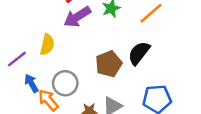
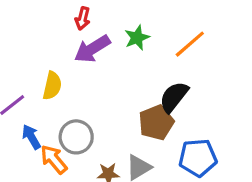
brown pentagon: (109, 64) -> (156, 123), moved

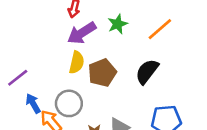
yellow semicircle: (52, 86) -> (77, 62), moved
brown pentagon: (156, 123) -> (102, 73), moved

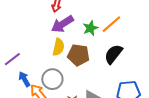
green star: (118, 24) -> (90, 28), moved
orange line: (160, 29) -> (111, 24), moved
brown pentagon: (102, 73) -> (78, 55), turned 30

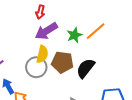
black semicircle: (113, 54) -> (86, 68), moved
gray circle: (52, 79) -> (36, 67), moved

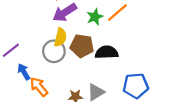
black semicircle: (86, 68) -> (107, 52), turned 50

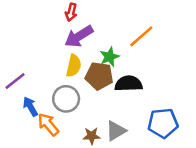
green star: (95, 17) -> (109, 57), moved
gray circle: (54, 51) -> (66, 99), moved

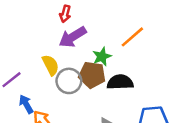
yellow semicircle: (74, 66) -> (51, 65), moved, turned -40
gray circle: (66, 99) -> (69, 81), moved

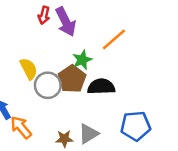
purple arrow: (73, 37) -> (66, 22), moved, turned -84
brown pentagon: (92, 75) -> (72, 79), turned 30

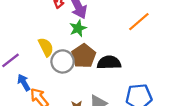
orange line: (114, 39) -> (139, 22), moved
green star: (82, 60) -> (78, 28), moved

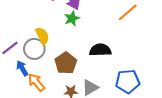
brown pentagon: (84, 56) -> (66, 63), moved
gray circle: (63, 61) -> (34, 49), moved

